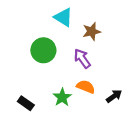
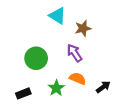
green circle: (43, 50) -> (36, 58), moved
black rectangle: (26, 103) -> (23, 93), turned -56

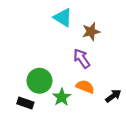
green circle: (36, 58) -> (39, 81), moved
black rectangle: (23, 93) -> (25, 103), turned 40

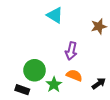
brown star: (91, 32) -> (99, 26), moved
purple arrow: (82, 59) -> (71, 51), turned -132

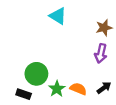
purple arrow: (71, 51) -> (101, 53), moved
orange semicircle: (74, 75) -> (78, 89), moved

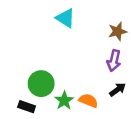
black arrow: (104, 88) -> (118, 90), moved

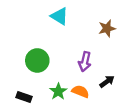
purple arrow: (114, 61) -> (85, 62), moved
green circle: (41, 84) -> (37, 60), moved

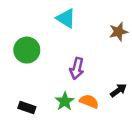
green circle: (37, 60) -> (27, 50), moved
purple arrow: (85, 62) -> (77, 68), moved

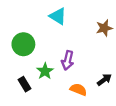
green star: (65, 101) -> (45, 71), moved
black rectangle: (27, 107) -> (24, 84), moved, turned 40

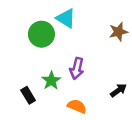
green circle: (23, 44) -> (41, 34), moved
orange semicircle: (78, 90) -> (77, 106), moved

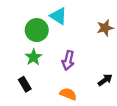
green star: (51, 81) -> (33, 57), moved

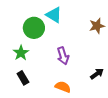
green star: (33, 57) -> (21, 53), moved
purple arrow: (68, 60) -> (63, 56), turned -30

